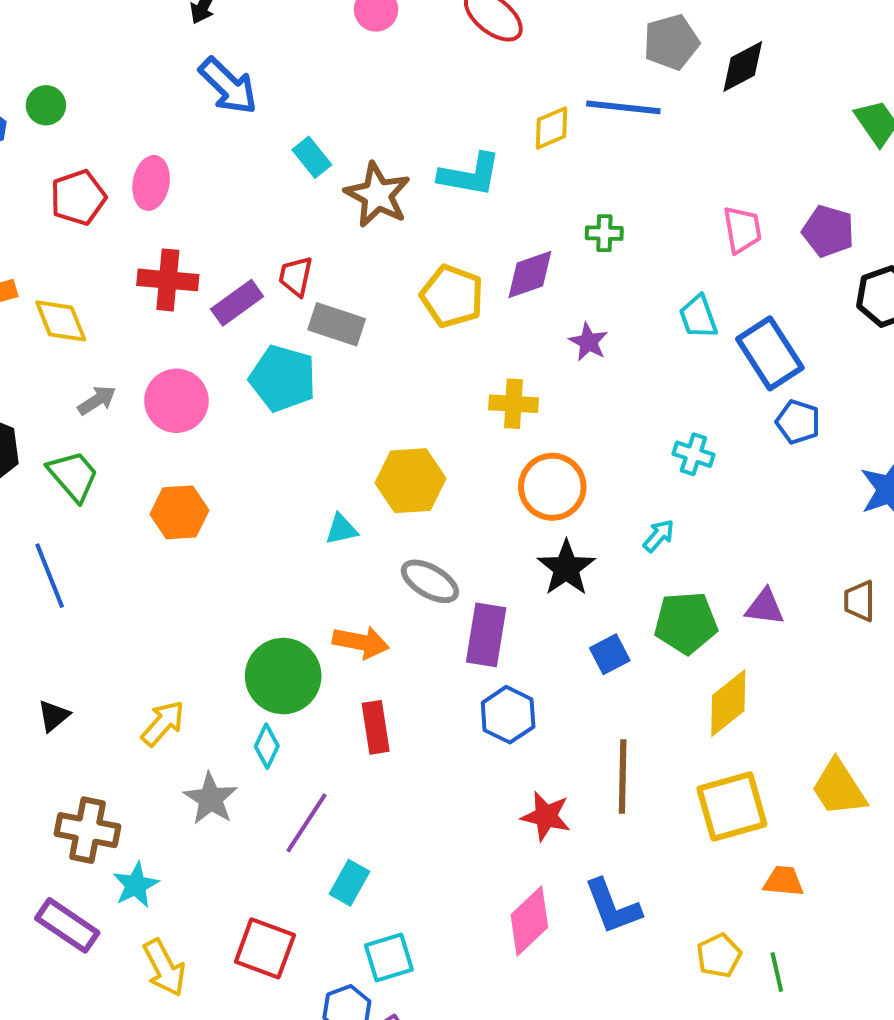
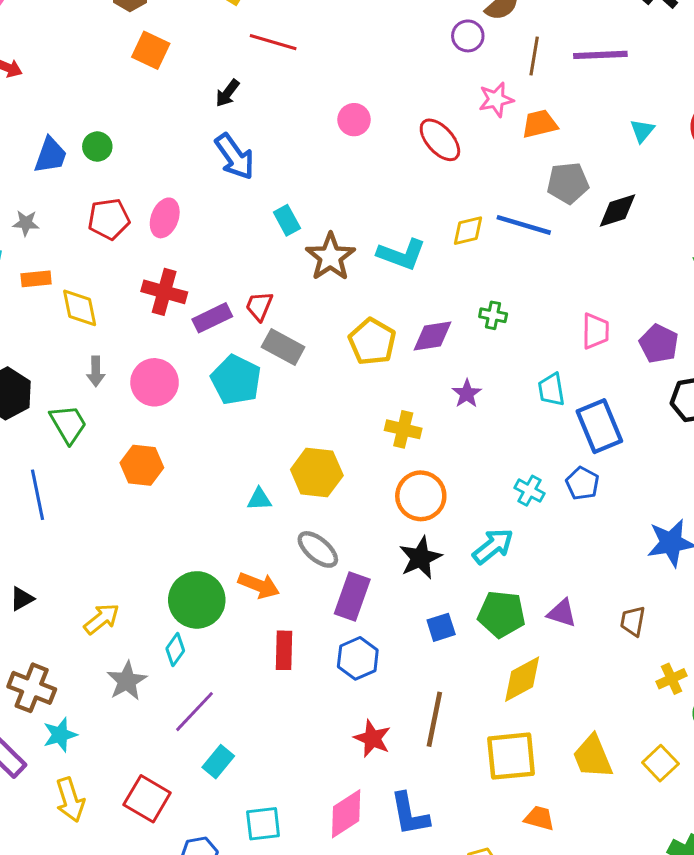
gray arrow: (97, 400) -> (96, 371), turned 112
blue pentagon: (798, 422) -> (582, 483), moved
cyan arrow: (659, 536) -> (493, 546), size x1.6
red rectangle: (376, 727) -> (284, 650), moved
cyan square: (389, 958) -> (263, 824), moved

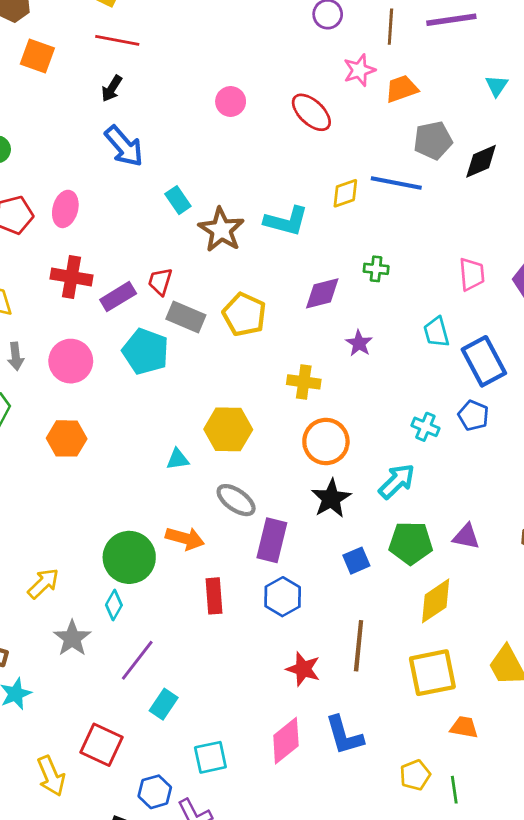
red line: (273, 42) -> (117, 40), moved
yellow pentagon: (372, 342) -> (244, 314), moved
yellow arrow: (70, 800) -> (51, 776), moved

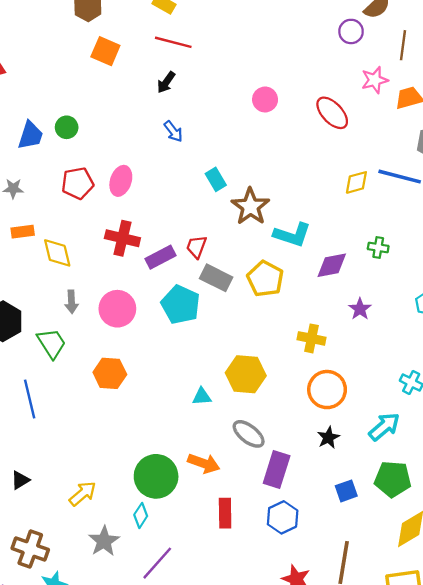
blue arrow: (124, 146) -> (173, 131), size x0.6
cyan L-shape: (286, 221) -> (292, 235), moved
black star: (331, 498) -> (328, 438), size x0.7

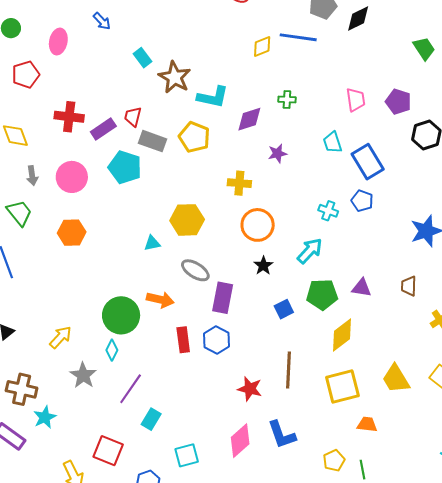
pink ellipse: (121, 181) -> (58, 42), moved
purple star: (360, 309) -> (278, 153), turned 30
blue hexagon: (283, 517) -> (217, 340), moved

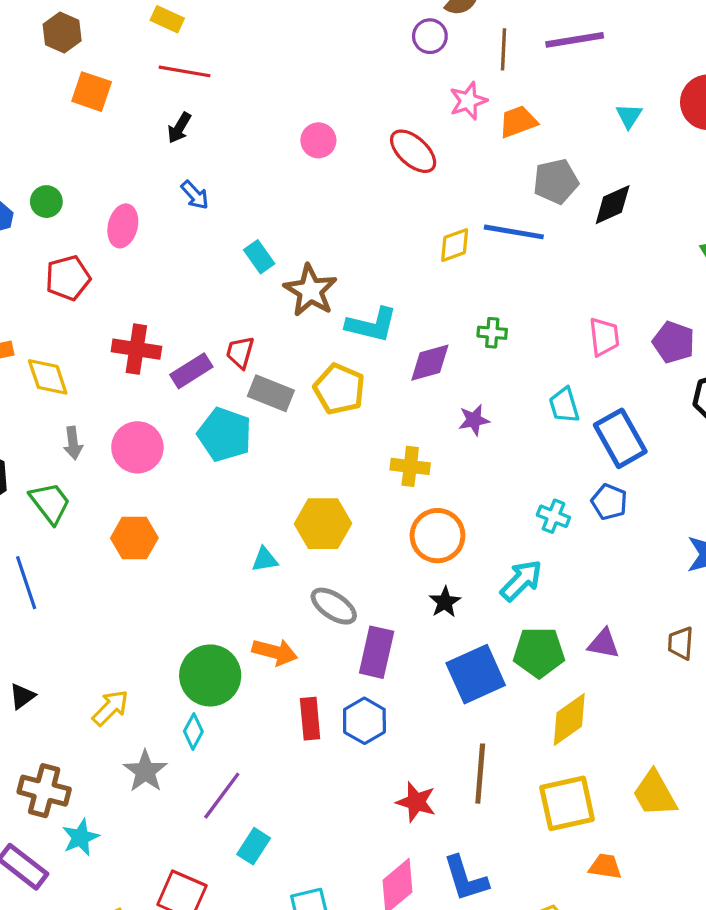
blue square: (284, 309) -> (476, 674), size x1.8

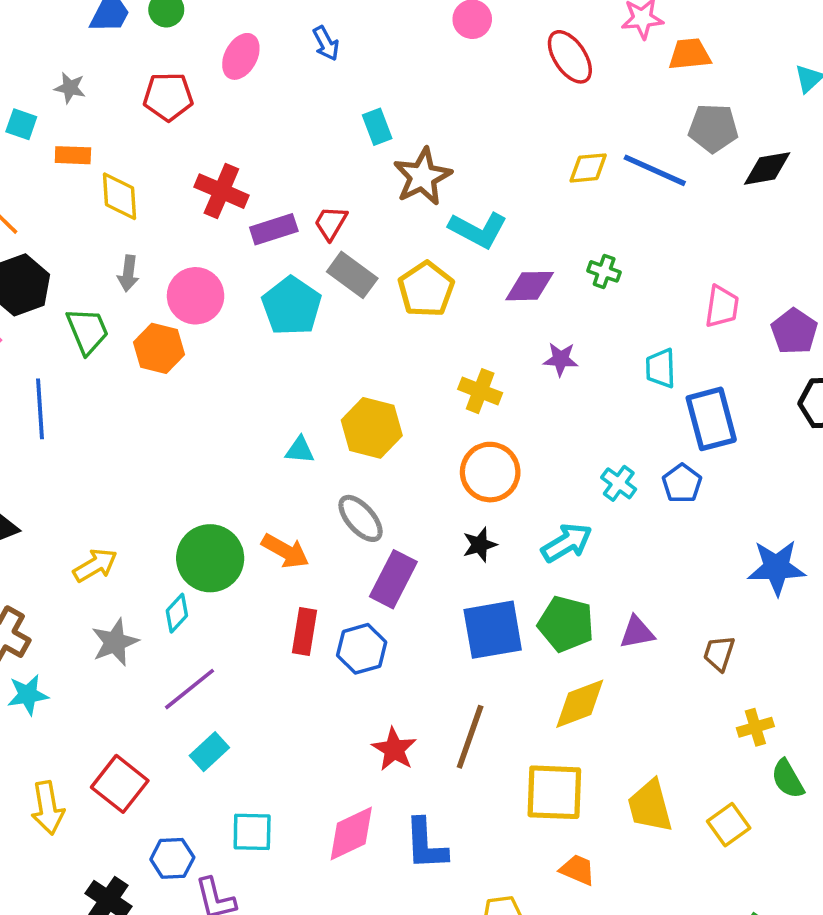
orange hexagon: (134, 538) -> (159, 348), moved
purple triangle: (604, 644) -> (637, 632), turned -36

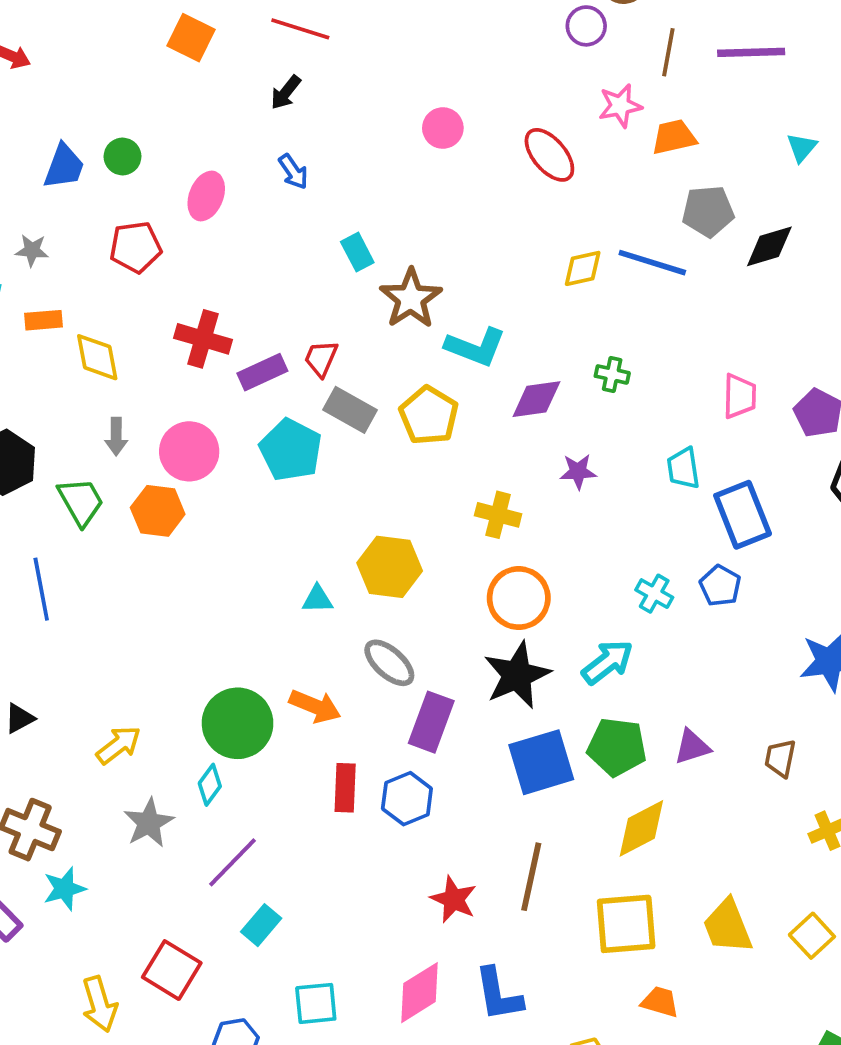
black star: (480, 545) -> (517, 675), size x1.8

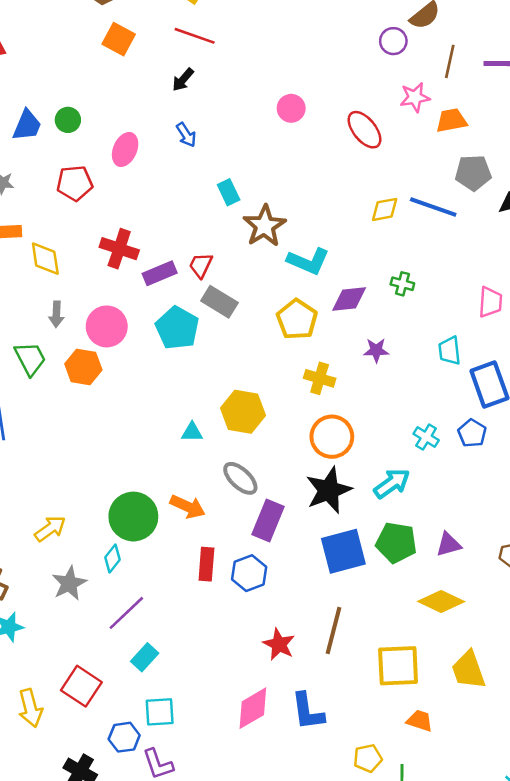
yellow pentagon: (429, 415) -> (297, 319), moved
yellow diamond: (641, 828) -> (441, 602), moved, turned 51
cyan square: (316, 1003) -> (160, 712), moved

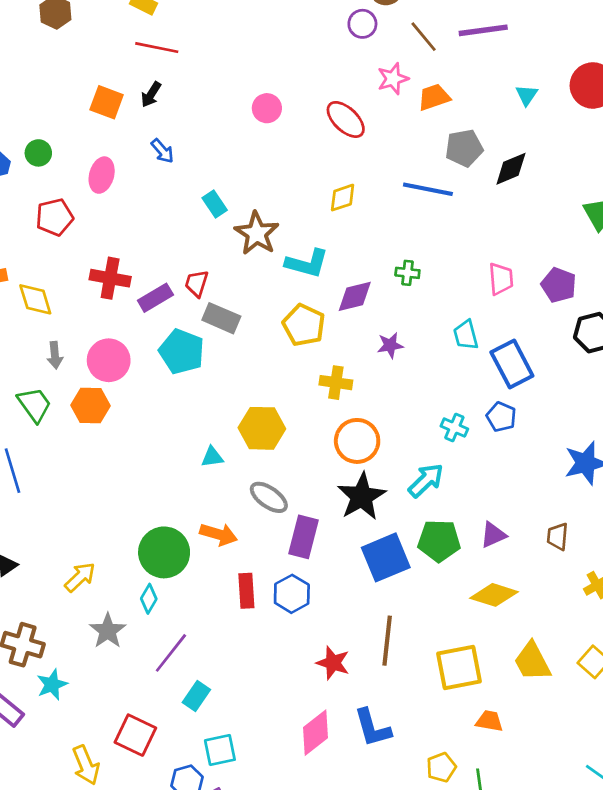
orange square: (119, 39) -> (107, 102), moved
brown line: (450, 61) -> (424, 37), turned -44
yellow diamond: (385, 209) -> (343, 198), moved

